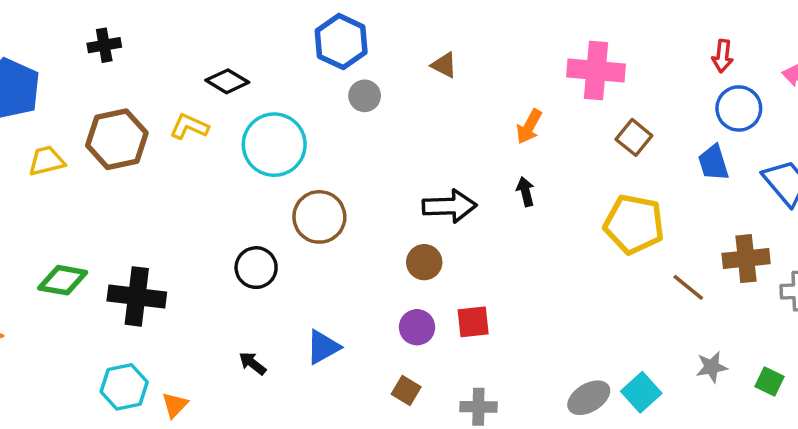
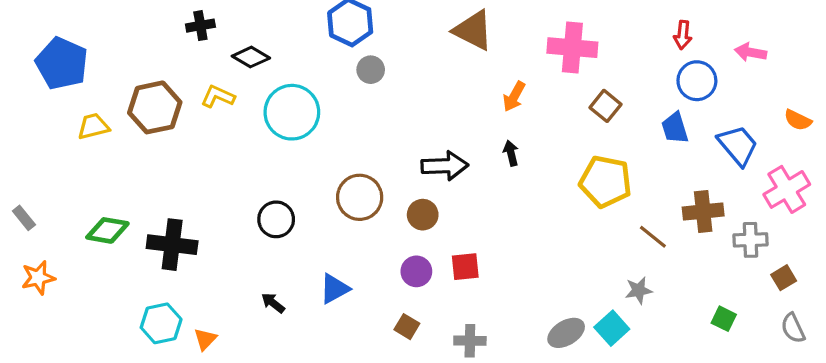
black cross: (104, 45) -> (200, 26), moved
brown triangle: (444, 65) -> (473, 30), moved, size x1.8
brown circle: (319, 217) -> (360, 197), moved
gray star: (712, 367) -> (639, 290), moved

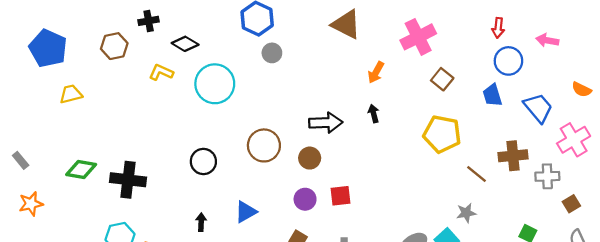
pink cross: (572, 48) -> (418, 37), turned -32
brown hexagon: (155, 107) -> (114, 46), moved, size x0.7
black arrow: (273, 303) -> (201, 222), turned 54

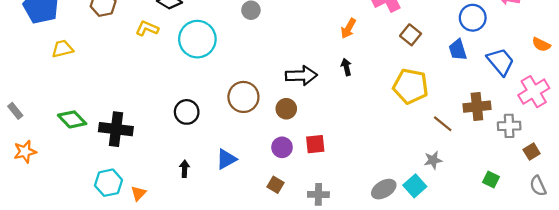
green diamond: (81, 169) -> (72, 119), turned 36

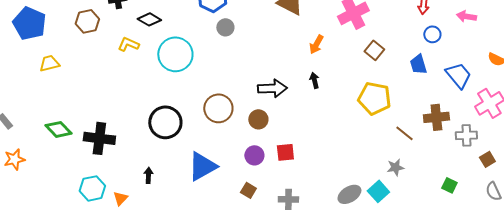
blue circle: (473, 18) -> (432, 34), size x0.7
black circle: (187, 112) -> (165, 122), size x1.4
blue triangle: (226, 159) -> (202, 166), size x1.5
black arrow: (185, 169) -> (148, 175), moved

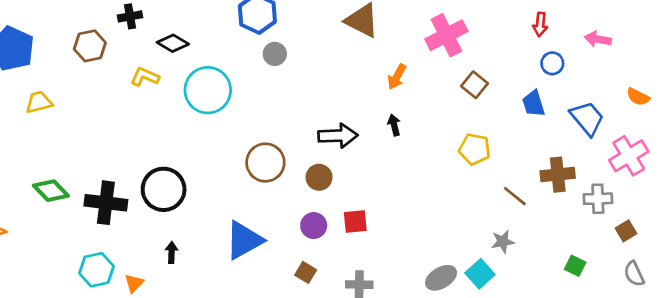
yellow pentagon: (374, 98) -> (475, 149), size x0.7
black circle: (165, 122) -> (164, 189), moved

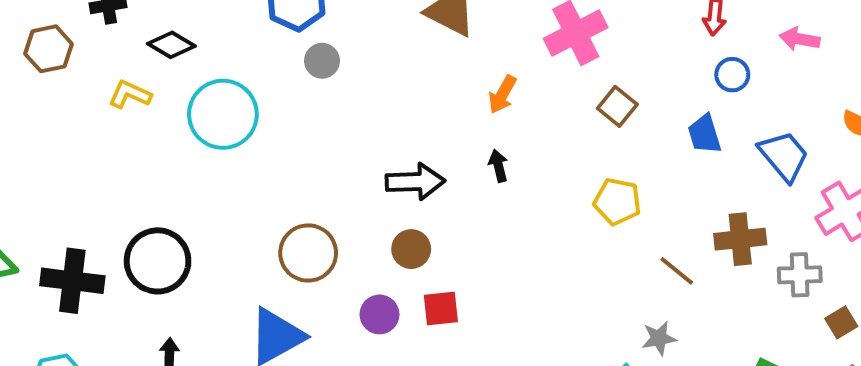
brown circle: (265, 163) -> (308, 253), moved
brown circle: (319, 177) -> (411, 249), moved

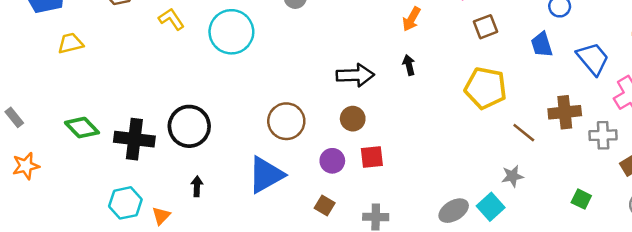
yellow L-shape: (130, 94) -> (171, 19), turned 32
brown square: (617, 106) -> (486, 27), turned 30
yellow pentagon: (617, 201) -> (486, 88), size x1.4

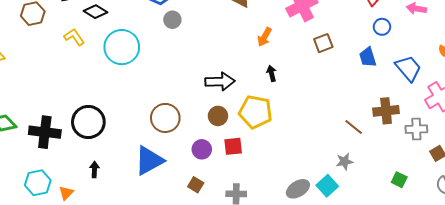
black arrow: (409, 65) -> (272, 73), moved
yellow pentagon: (486, 88) -> (255, 112), moved

